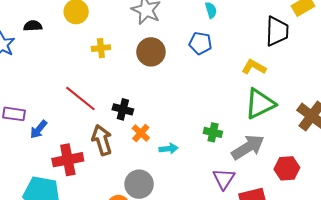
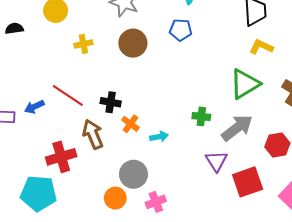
yellow L-shape: (254, 67) -> (261, 47), moved
blue arrow: (39, 129) -> (34, 107), moved, turned 30

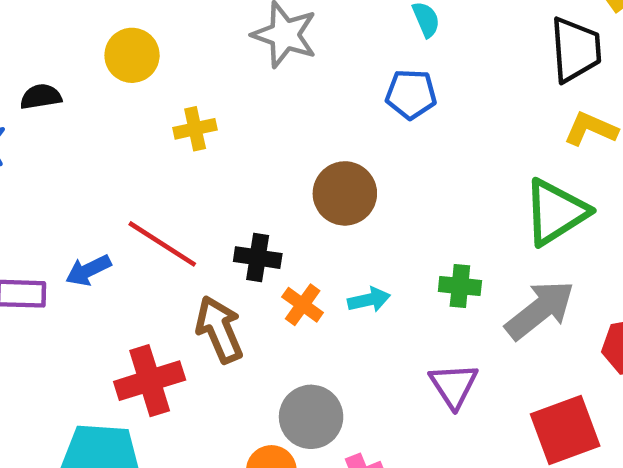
brown circle: (133, 43) -> (345, 193), moved
cyan arrow: (159, 137) -> (369, 300), moved
purple triangle: (216, 161) -> (454, 385), moved

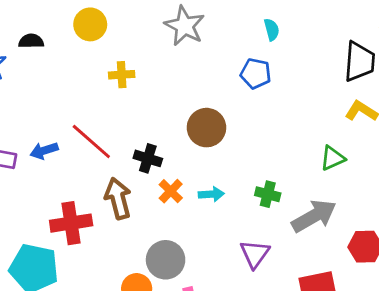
green triangle: (556, 212) -> (332, 158), size x0.6

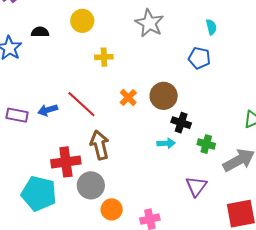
black cross: (148, 158) -> (181, 123), moved
orange cross: (171, 191) -> (128, 98), moved
gray circle: (166, 260) -> (91, 185), moved

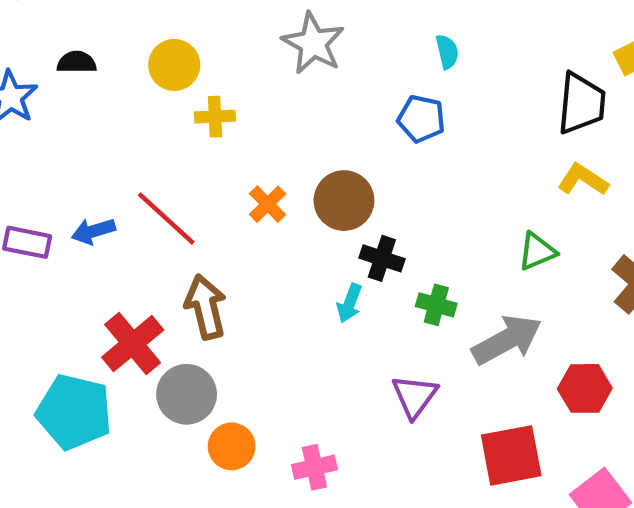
yellow circle: (82, 21) -> (174, 65), moved
cyan arrow: (166, 143) -> (349, 303), turned 114
red cross: (66, 162) -> (133, 344), turned -32

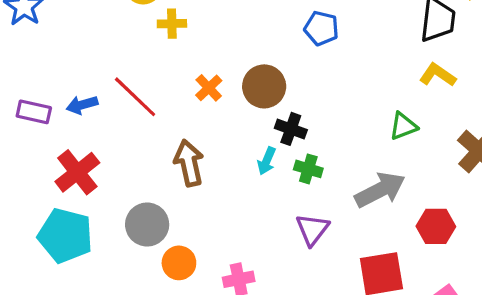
green cross: (436, 305) -> (308, 169), moved
brown arrow: (206, 307) -> (189, 163), moved
red cross: (133, 344) -> (77, 172), moved

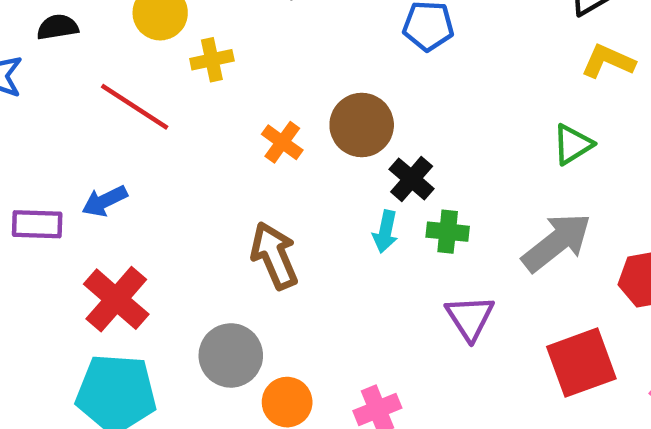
red line: (135, 97) -> (135, 107), moved
black cross: (291, 129) -> (412, 179), turned 32

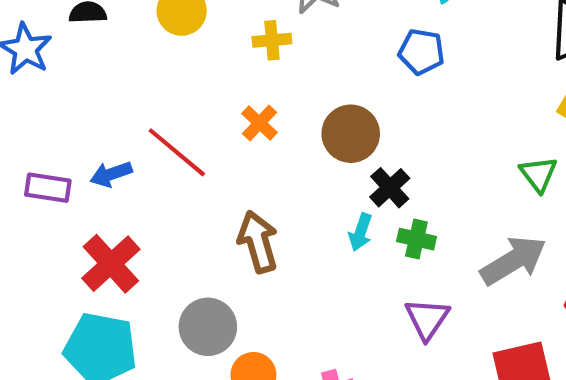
yellow cross: (212, 60) -> (272, 40), moved
red line: (135, 107) -> (177, 152), moved
orange cross: (282, 142) -> (260, 123), moved
green triangle: (573, 144) -> (538, 174), turned -42

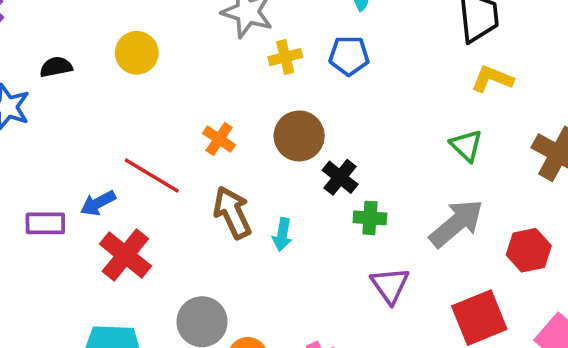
yellow cross: (272, 40) -> (285, 57), moved
cyan arrow: (360, 232) -> (282, 235), moved
brown arrow: (258, 242) -> (232, 213), moved
red cross: (111, 264) -> (125, 255), moved

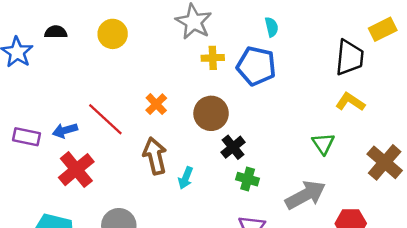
blue pentagon: (349, 56) -> (256, 66), size x1.4

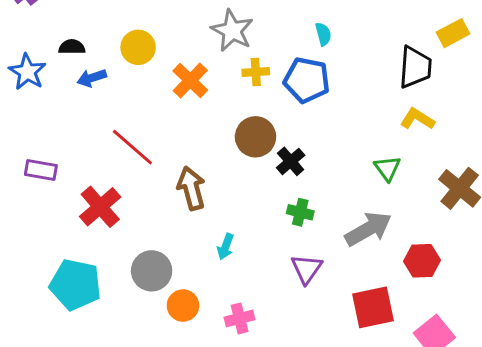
orange cross: (156, 104) -> (190, 81), moved, size x1.4
blue arrow: (65, 130) -> (92, 78), moved
black cross: (233, 147) -> (291, 161), moved
cyan arrow: (186, 178) -> (226, 247), moved

